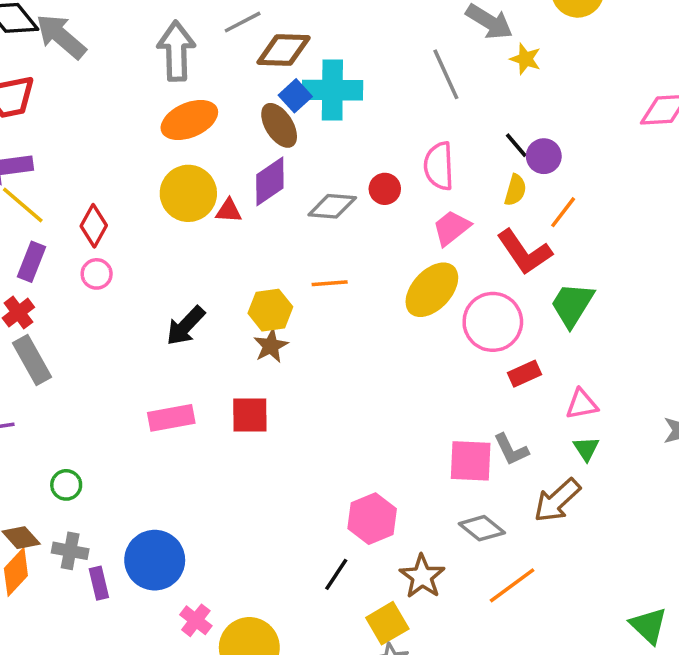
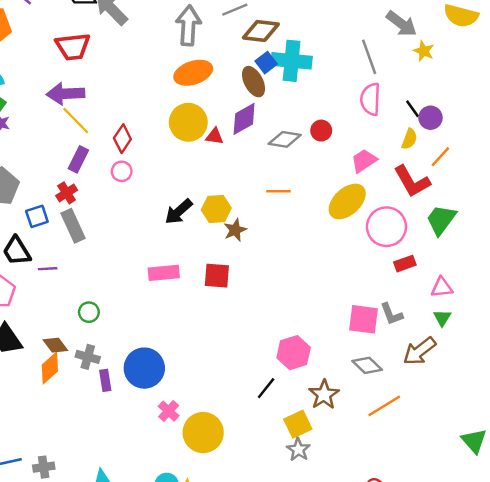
pink semicircle: (439, 166) -> (370, 99), moved
yellow hexagon: (270, 310) -> (216, 209), moved

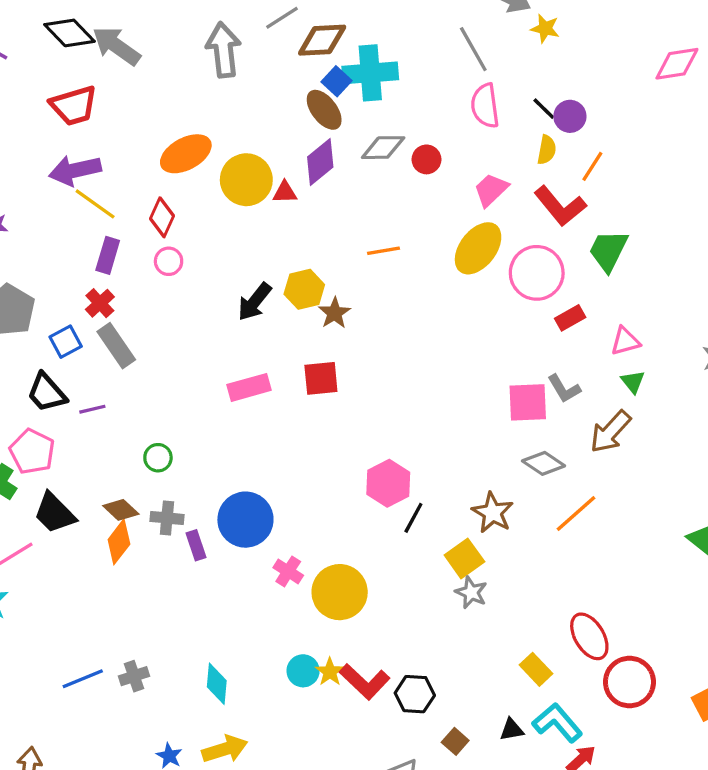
orange ellipse: (193, 73) -> (186, 154), moved
gray diamond: (285, 139) -> (383, 148), moved
pink hexagon: (294, 353) -> (388, 483), moved

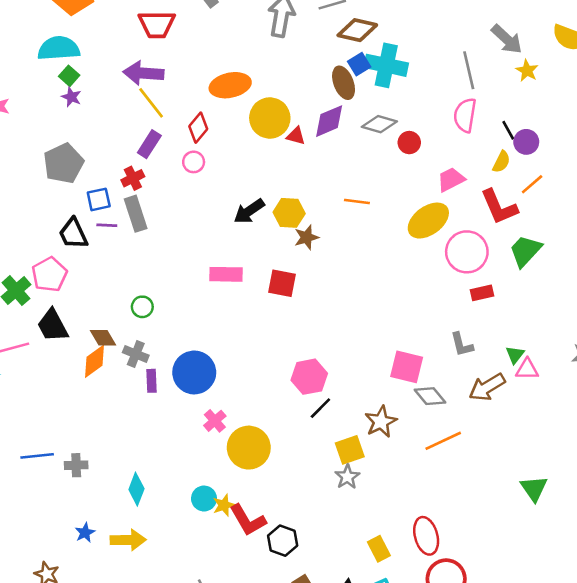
pink triangle: (625, 341) -> (527, 369), moved
pink square: (528, 402) -> (407, 367), moved
purple line: (92, 409) -> (107, 225), moved

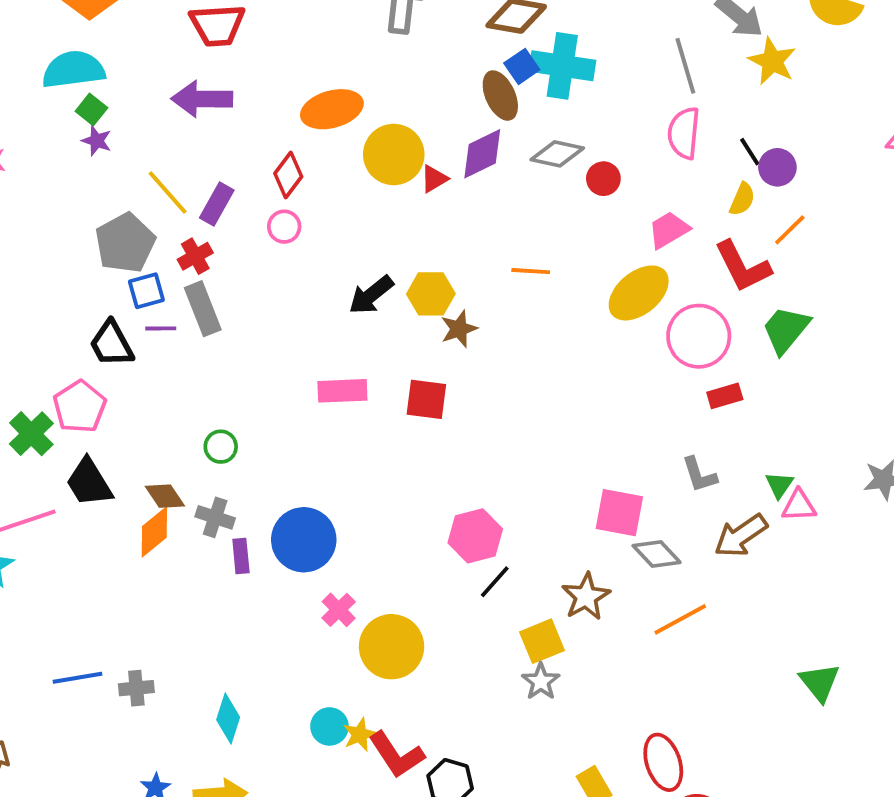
yellow star: (527, 71) -> (772, 61), size x1.4
yellow line: (151, 103) -> (168, 192), moved
red triangle: (296, 136) -> (434, 179), turned -42
gray pentagon: (63, 163) -> (125, 243), moved

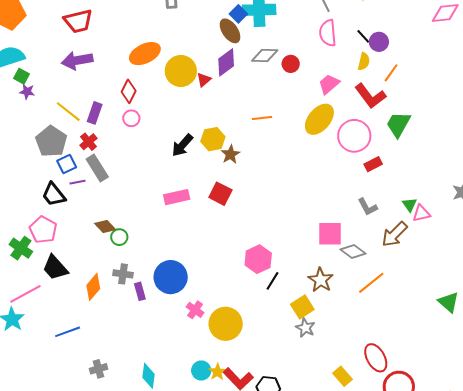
red square: (426, 399) -> (220, 194), turned 30
brown diamond: (165, 496) -> (105, 226), moved
blue line: (77, 678) -> (68, 332), moved

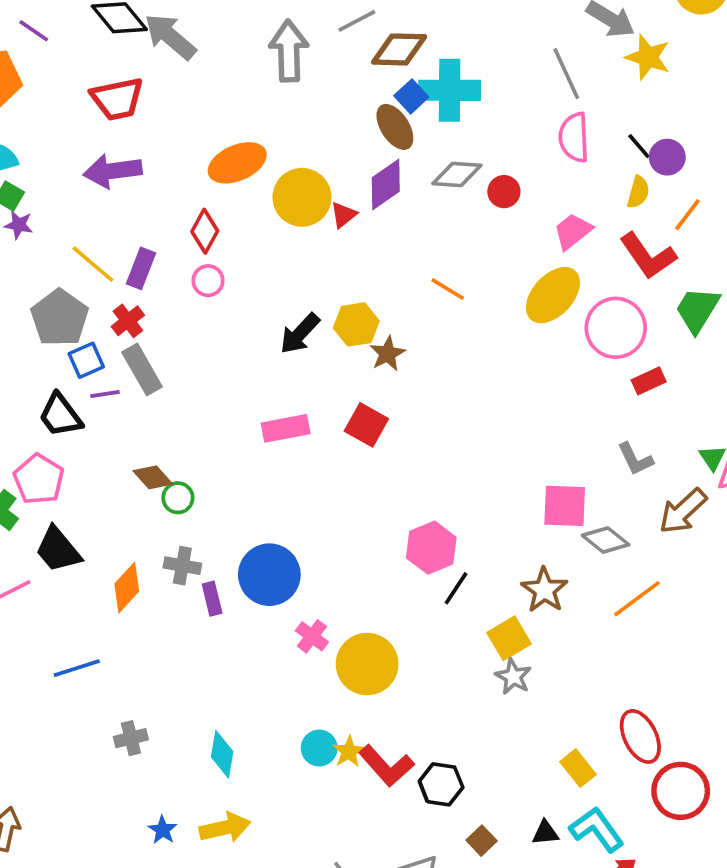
orange line: (262, 118) -> (448, 289), turned 36

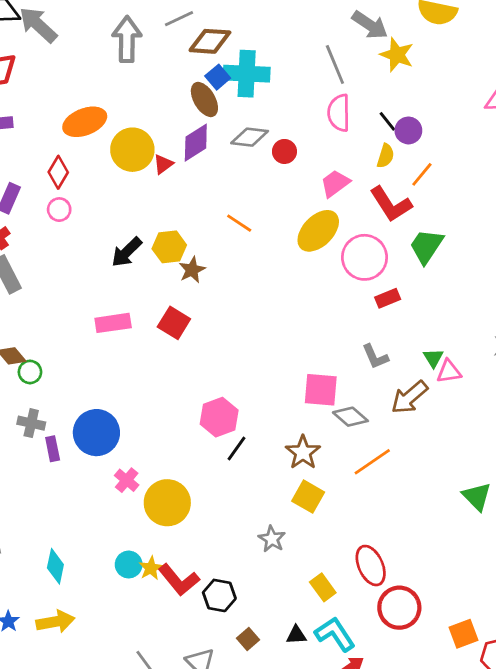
yellow square: (509, 638) -> (308, 497), moved, turned -32
gray star: (513, 677) -> (272, 539), moved

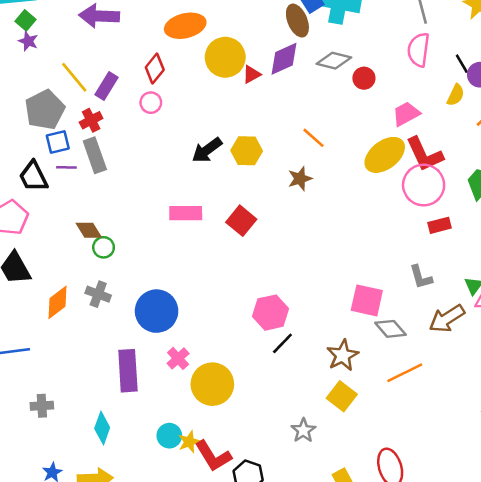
red L-shape: (391, 204) -> (425, 154), moved
brown star: (192, 270) -> (300, 179), moved
purple rectangle: (53, 449) -> (128, 371), moved, size x1.8

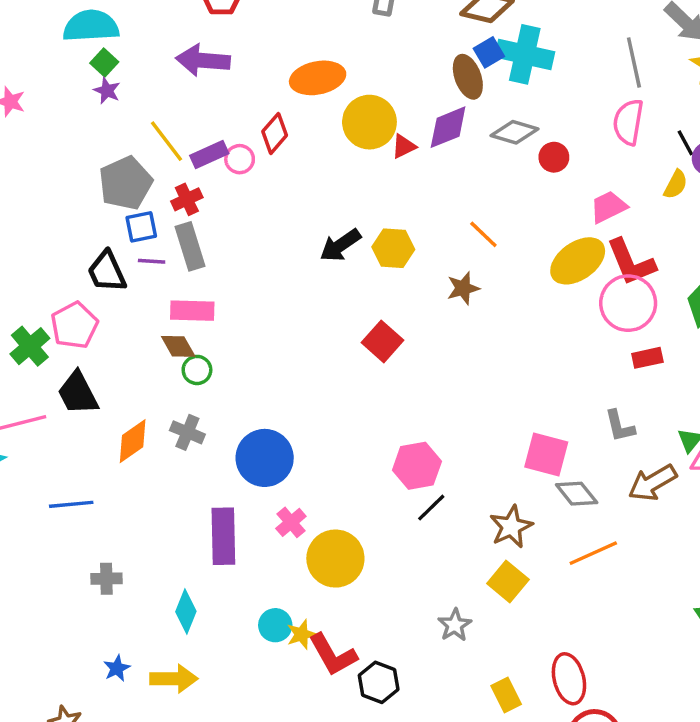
purple rectangle: (107, 86) -> (209, 154), turned 32
pink circle: (151, 103) -> (240, 159), moved
pink rectangle: (186, 213) -> (192, 311), moved

